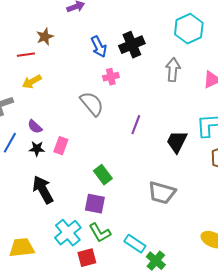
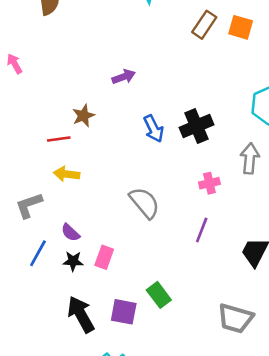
pink cross: (111, 77) -> (209, 183), moved
yellow arrow: (32, 82) -> (67, 174), turned 36
purple square: (95, 204) -> (124, 312), moved

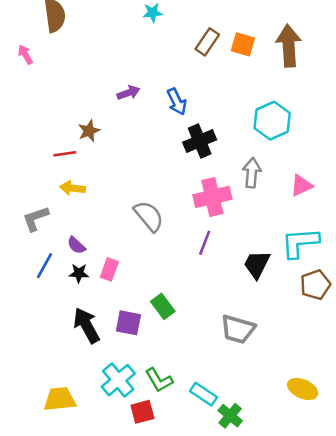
pink arrow: (15, 64) -> (25, 55), moved
blue arrow: (154, 129) -> (177, 102), moved
pink cross: (209, 183) -> (212, 197), size x1.8

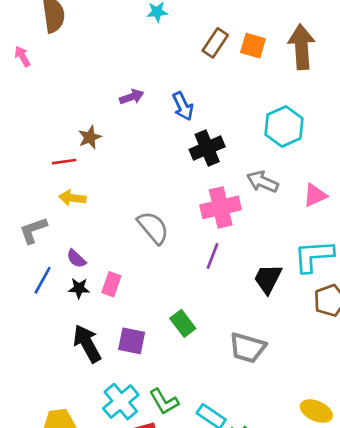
gray arrow: (252, 173) -> (262, 182), turned -72
green rectangle: (163, 306) -> (183, 323), moved

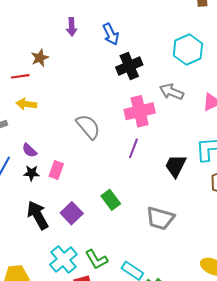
purple arrow: (132, 97) -> (72, 27), turned 108
purple square: (132, 341) -> (72, 213), turned 35

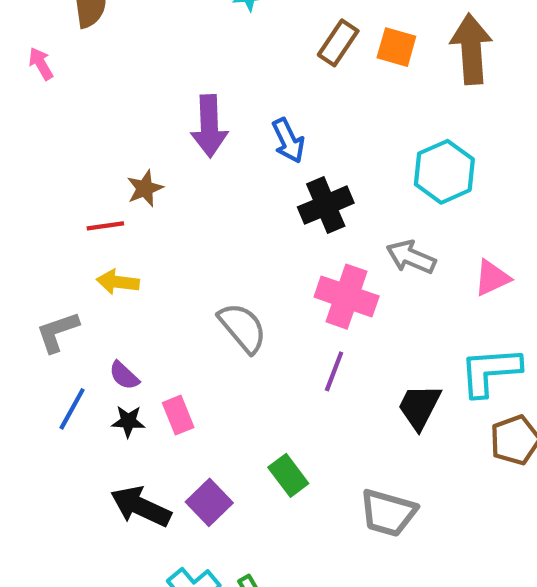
purple arrow: (72, 27) -> (209, 126), size x1.6
pink cross: (140, 111) -> (347, 297), turned 32
pink rectangle: (56, 170) -> (178, 415), turned -42
black arrow: (38, 215) -> (141, 507), turned -36

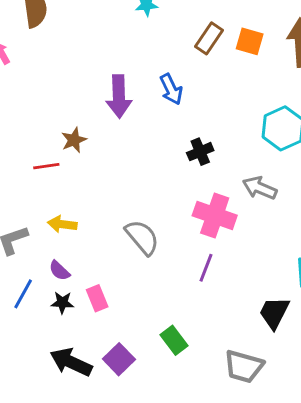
blue arrow: (288, 141) -> (171, 89), moved
black cross: (326, 205) -> (200, 152), size x0.7
yellow arrow: (118, 282) -> (62, 224), moved
black trapezoid: (419, 407) -> (274, 313), moved

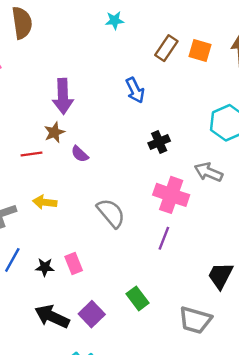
purple arrow: (119, 96) -> (63, 96), moved
purple semicircle: (59, 271) -> (80, 154), moved

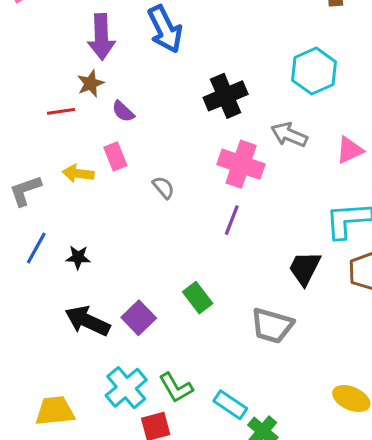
blue arrow: (135, 90) -> (165, 29), moved, size x1.4
black cross: (159, 142) -> (226, 96), size x1.5
gray semicircle: (111, 213) -> (163, 187), size x0.6
pink rectangle: (74, 264) -> (115, 156), moved

